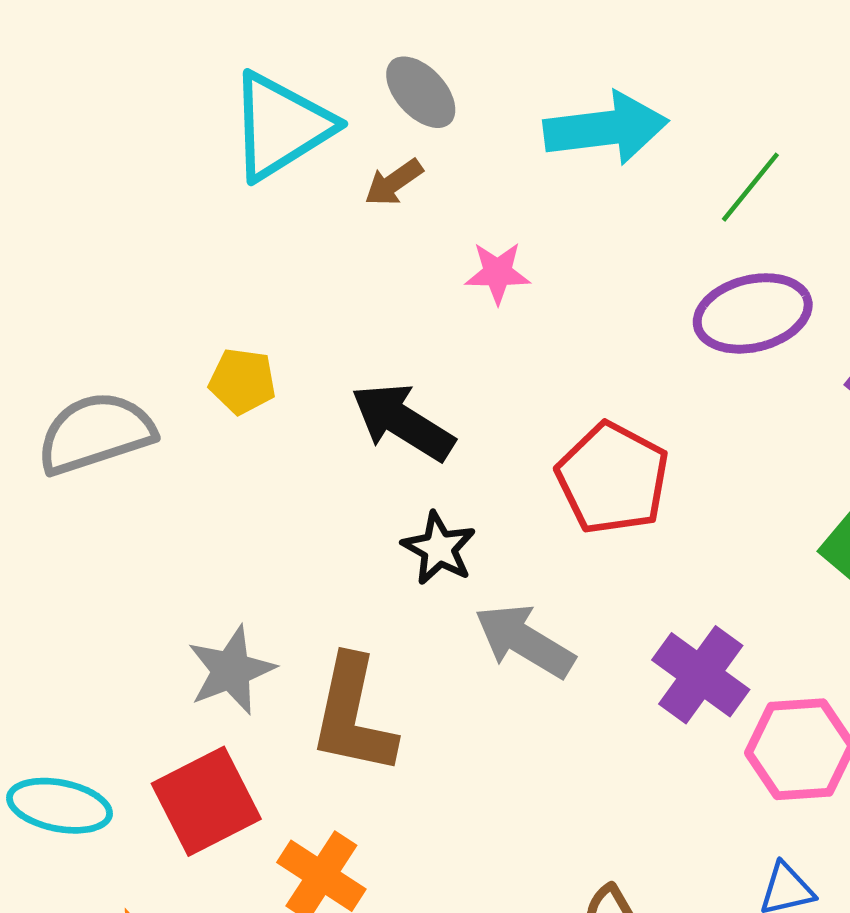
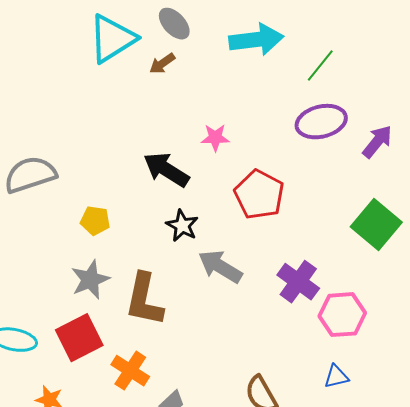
pink star: (498, 273) -> (215, 138), moved
yellow pentagon: (242, 381) -> (95, 221), moved

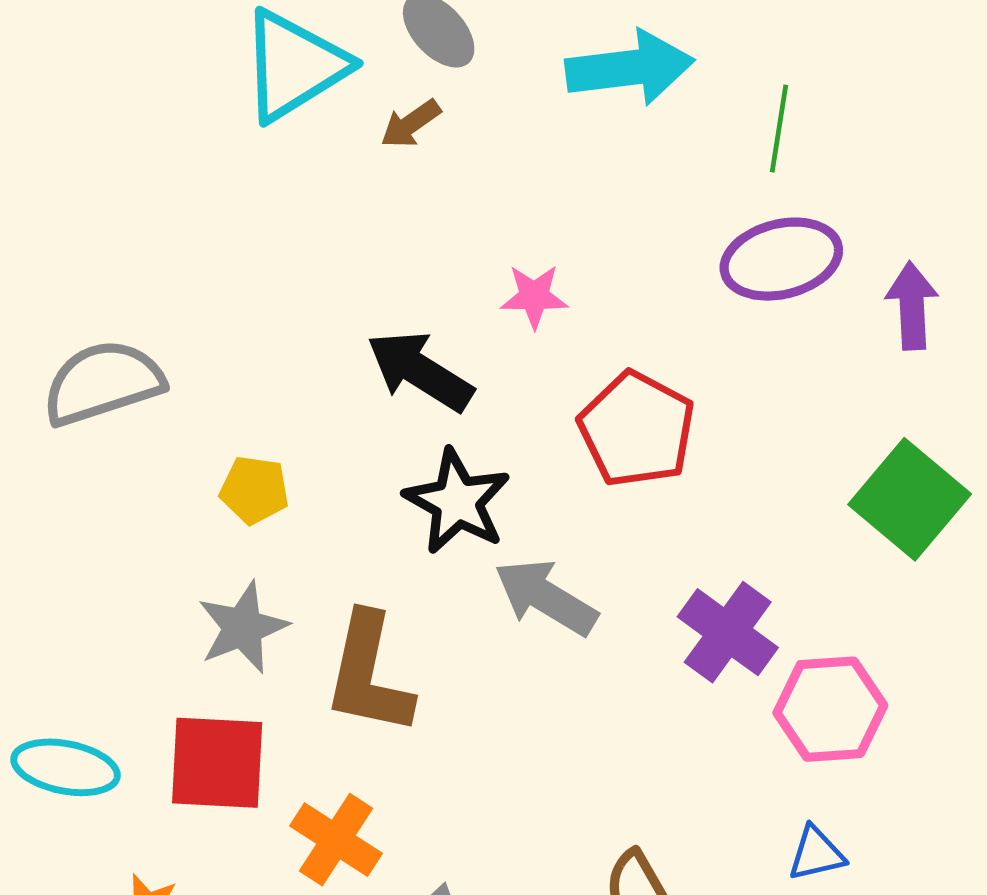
green line: (320, 66) -> (779, 129), turned -30
purple arrow: (377, 142) -> (912, 306), turned -42
black star: (182, 226) -> (457, 502), size x1.4
red square: (79, 338) -> (217, 763), turned 30

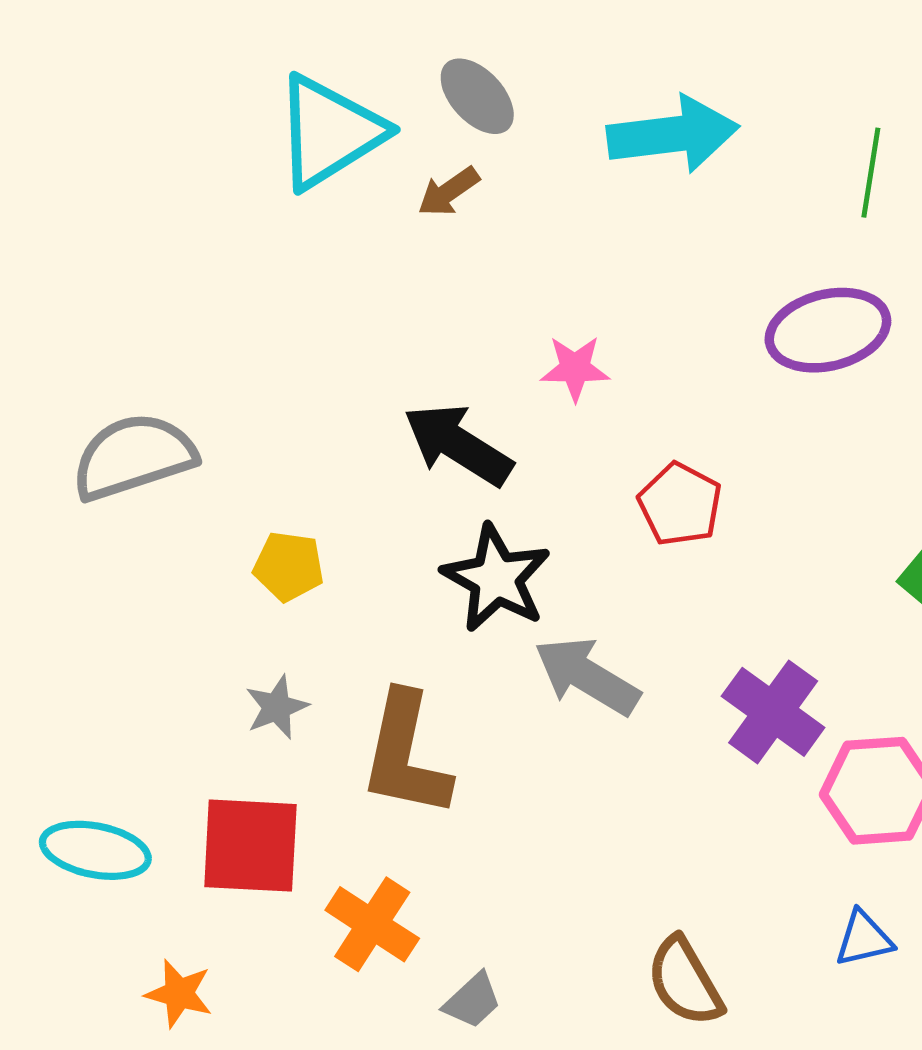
green line: (779, 129) -> (871, 173), moved
red pentagon: (637, 429) -> (680, 504), size x0.7
gray star: (243, 627) -> (277, 707), size x0.7

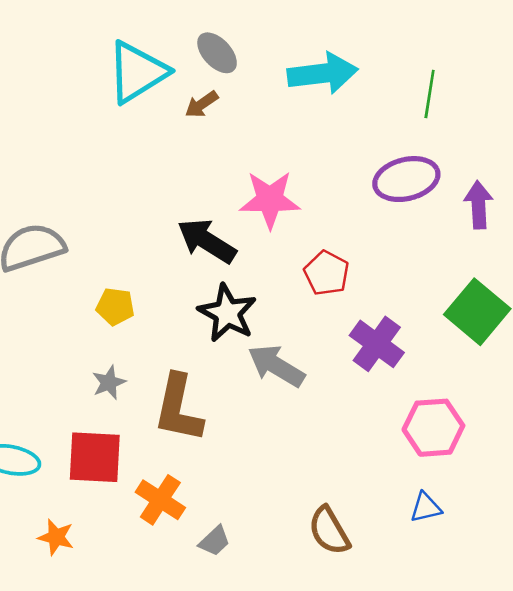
pink star: (575, 368) -> (270, 200), size x1.6
purple cross: (773, 712) -> (377, 344), moved

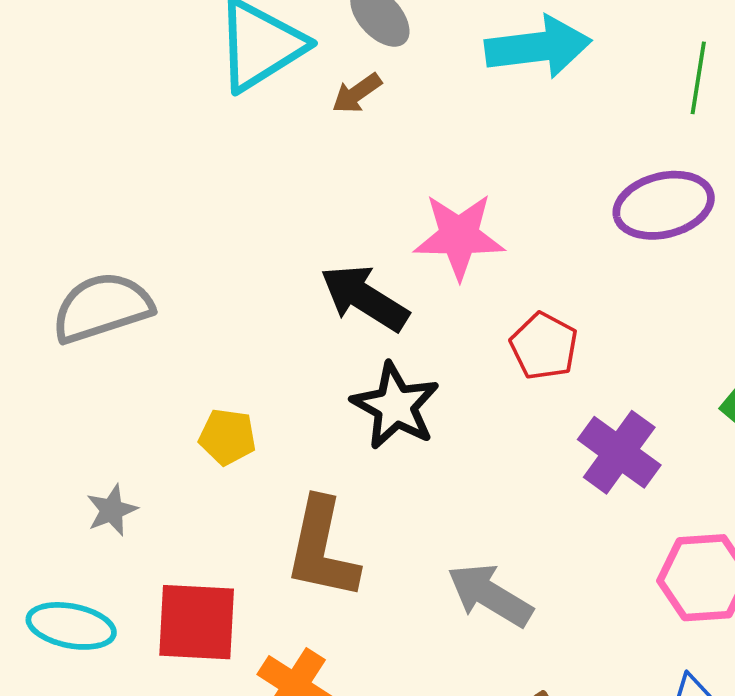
yellow pentagon: (115, 307) -> (227, 437), moved
gray arrow: (276, 366) -> (490, 595), moved
gray star: (109, 383) -> (112, 510), moved

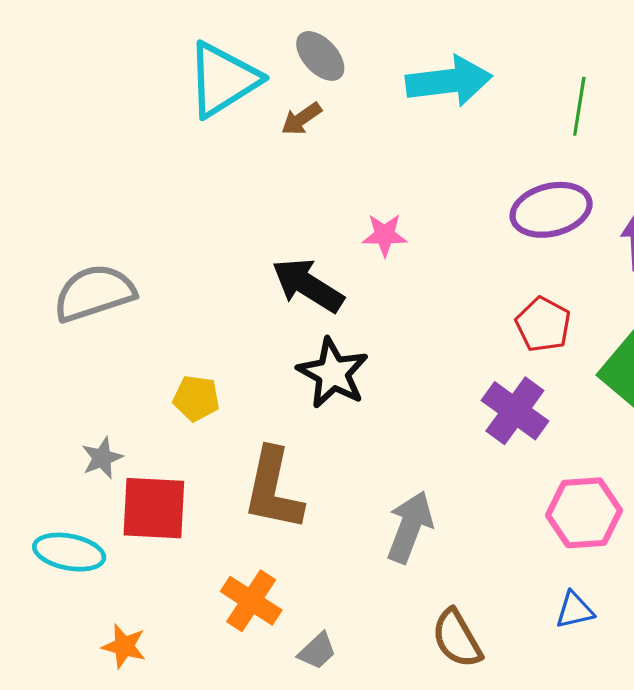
pink star: (459, 236) -> (385, 235), size x0.6
red pentagon: (544, 346) -> (543, 324), moved
gray arrow: (490, 595) -> (410, 527), turned 80
red square: (197, 622) -> (154, 508), moved

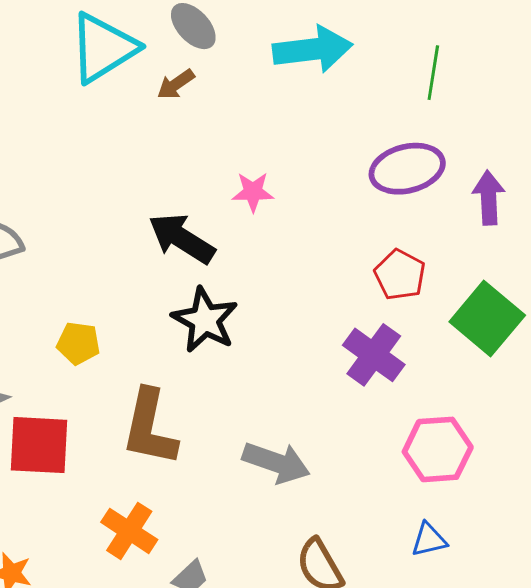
gray arrow: (410, 527) -> (276, 463), turned 88

